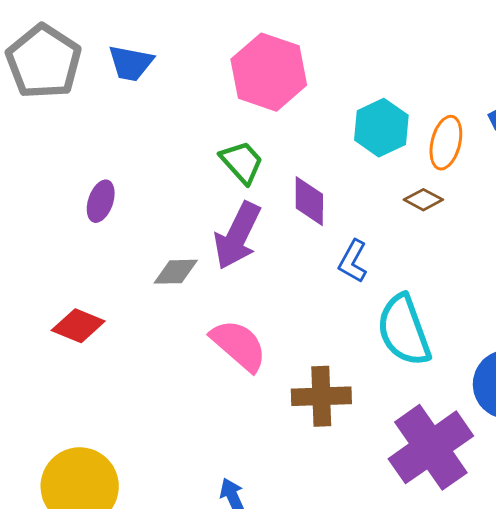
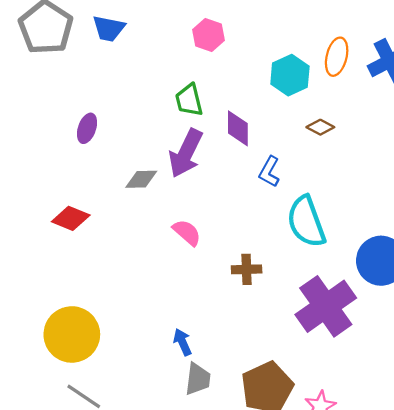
pink hexagon: (269, 72) -> (209, 35), size x0.6
orange ellipse: (446, 143) -> (337, 57), moved
green trapezoid: (242, 162) -> (189, 100), turned -152
pink semicircle: (239, 345) -> (187, 232), size x0.7
brown cross: (321, 396) -> (247, 269), size x0.7

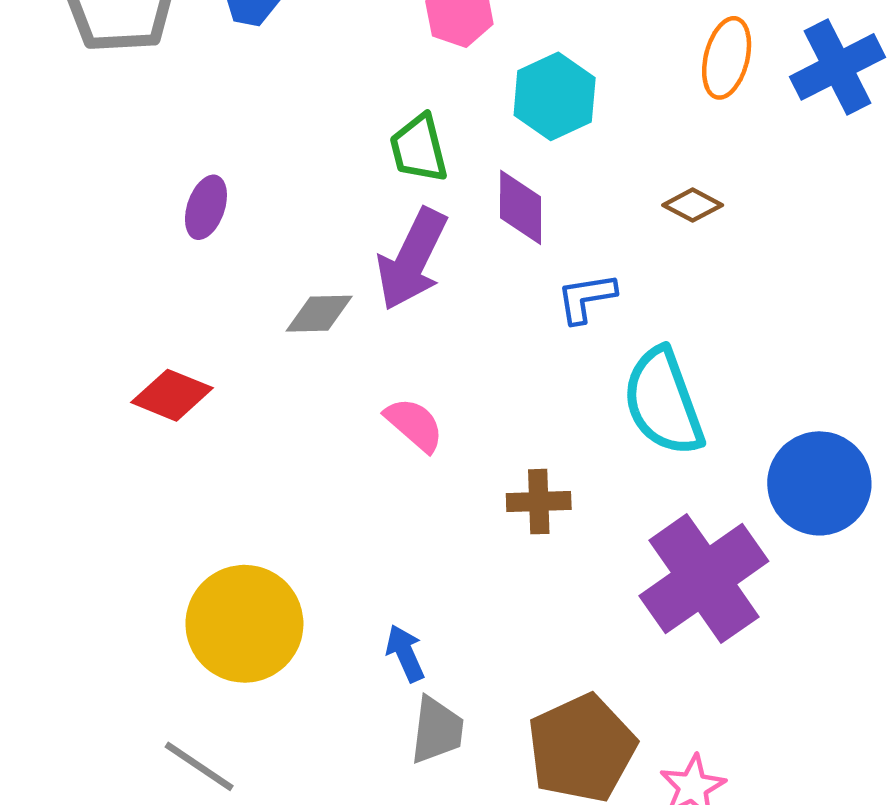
cyan hexagon: (290, 75) -> (555, 96), moved
blue L-shape: (269, 172) -> (586, 298), turned 52
yellow circle: (72, 334) -> (244, 624), moved

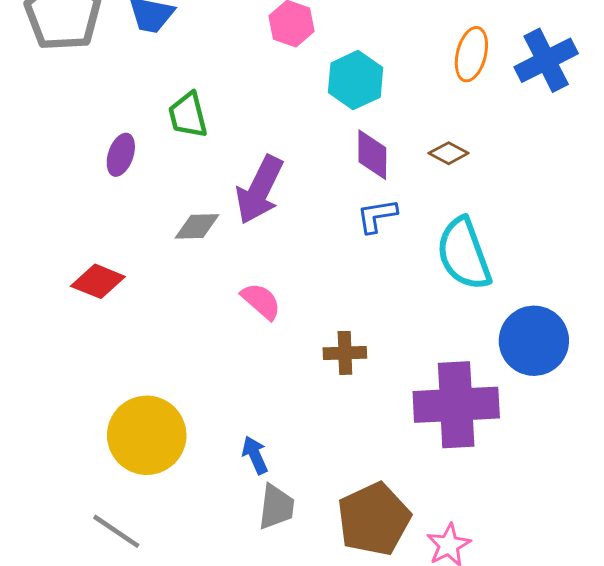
green trapezoid: (419, 148) -> (188, 115), moved
purple diamond: (521, 207) -> (372, 155), moved
cyan semicircle: (663, 402) -> (464, 254), moved
purple cross: (704, 579) -> (456, 405), turned 32

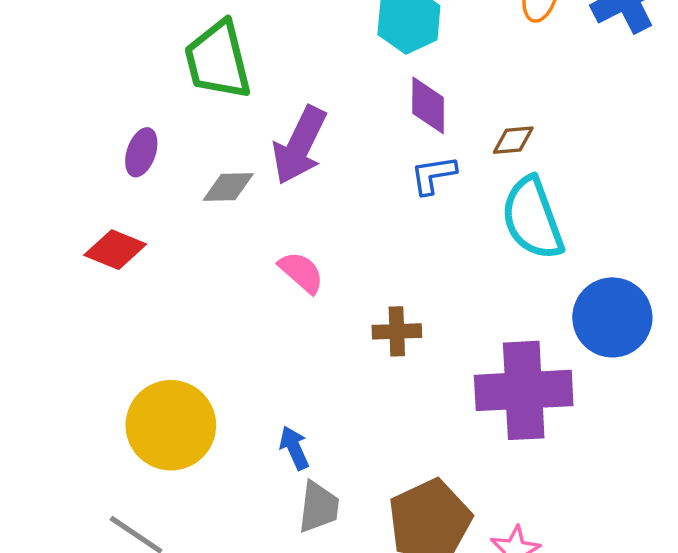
green trapezoid: (188, 115) -> (218, 60), size x1.5
brown diamond: (449, 153) -> (513, 140), moved, turned -33
purple ellipse: (121, 155) -> (141, 152), moved

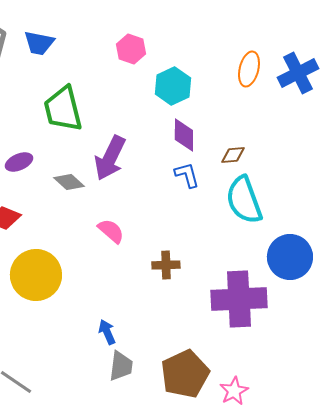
purple ellipse: (141, 152) -> (19, 162), turned 48
blue L-shape: (433, 175) -> (187, 175), turned 84
gray diamond: (228, 187) -> (69, 182), turned 44
yellow circle: (171, 425) -> (36, 275), moved

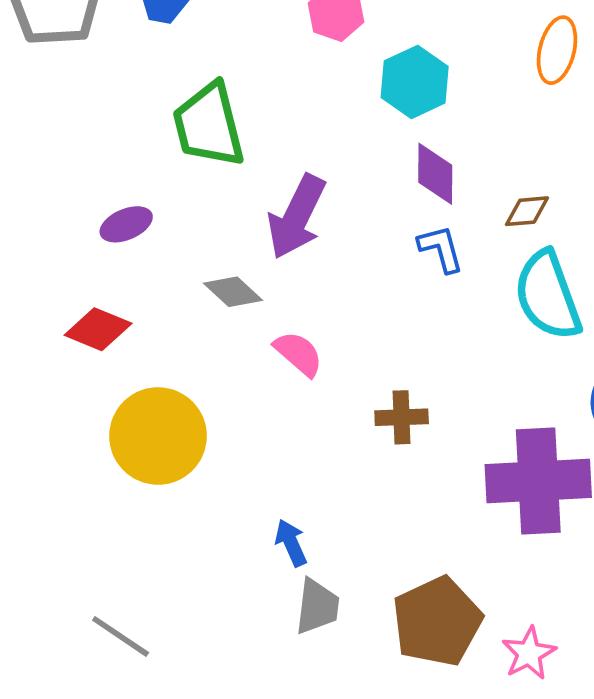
gray diamond: (69, 182) -> (233, 292), moved

